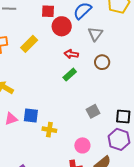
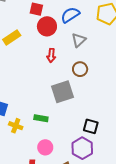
red arrow: (71, 54) -> (51, 55), turned -104
green rectangle: (70, 75) -> (41, 118), moved, turned 40
gray square: (93, 111) -> (63, 92), moved, size x1.6

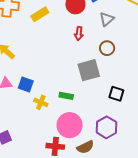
black square: (91, 126) -> (116, 94), moved
pink circle: (45, 147) -> (70, 125), size x1.6

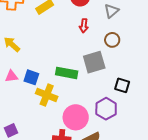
green rectangle: (66, 96) -> (67, 73), moved, size x1.5
yellow cross: (41, 102) -> (47, 95), size x1.5
purple hexagon: (106, 127) -> (106, 109), moved

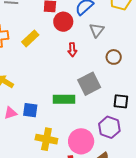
brown circle: (112, 40) -> (114, 57), moved
yellow cross: (47, 95) -> (46, 139), moved

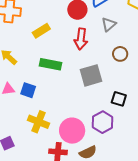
yellow rectangle: (30, 38) -> (41, 31), moved
red arrow: (72, 50) -> (81, 39), size x1.5
green rectangle: (64, 99) -> (51, 64), moved

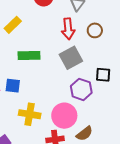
red arrow: (81, 39) -> (68, 29), moved
purple hexagon: (103, 122) -> (81, 89), moved

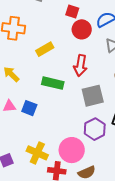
red arrow: (68, 29) -> (80, 65), moved
yellow cross: (30, 114) -> (37, 153), moved

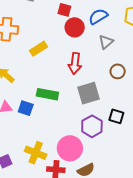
green rectangle: (53, 83) -> (47, 94), moved

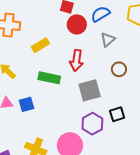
green rectangle: (47, 94) -> (49, 78), moved
blue square: (26, 108) -> (27, 104), turned -35
black square: (116, 116) -> (117, 114), turned -35

